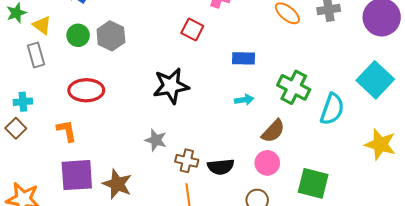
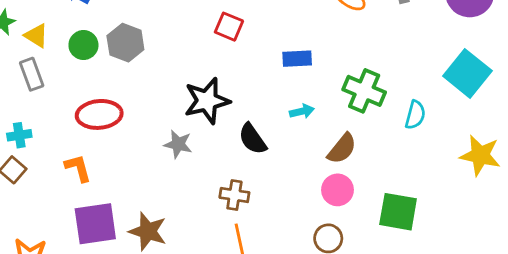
cyan semicircle: (332, 109) -> (415, 115), size x0.7
gray star: (156, 140) -> (178, 144), moved
black semicircle: (221, 167) -> (253, 139), moved, turned 65

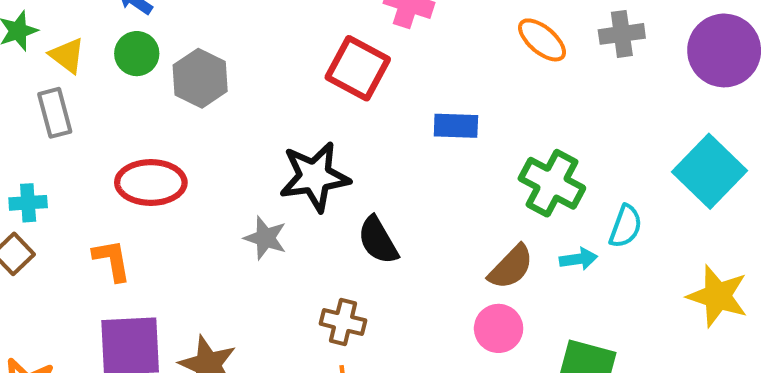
red square: (229, 27) -> (358, 68), size x1.4
green circle: (83, 45) -> (137, 54), moved
cyan arrow: (302, 111) -> (578, 259), moved

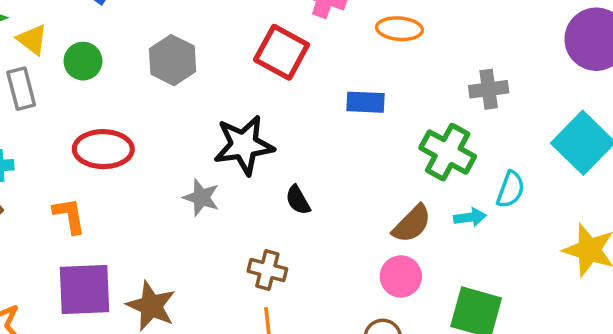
gray cross: (622, 34) -> (489, 89), moved
orange ellipse: (542, 40) -> (400, 29), moved, turned -36
green circle: (137, 54) -> (83, 61), moved
gray hexagon: (200, 78) -> (173, 60), moved
black semicircle: (378, 240) -> (298, 200), size x0.7

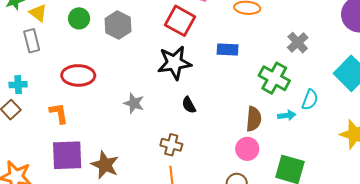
green circle: (83, 61) -> (79, 18), moved
gray cross: (489, 89) -> (298, 43), turned -35
black star: (244, 145) -> (174, 63), moved
brown semicircle: (412, 224) -> (254, 119), turned -40

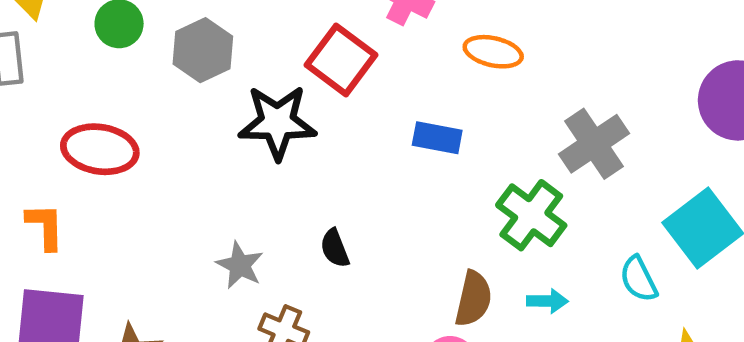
gray cross: (298, 43) -> (594, 144), size x1.4
black star: (174, 63) -> (277, 122), moved
cyan semicircle: (310, 100) -> (639, 279), moved, turned 125
gray star: (134, 103) -> (240, 265), moved

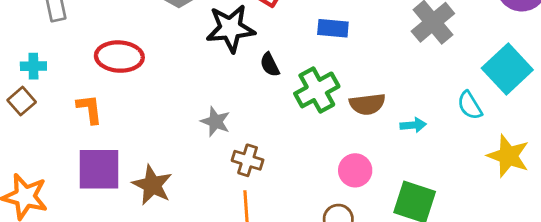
green cross: (531, 215) -> (317, 90), moved, turned 30
black semicircle: (335, 248) -> (270, 65), moved
brown semicircle: (473, 299) -> (367, 104), moved, turned 76

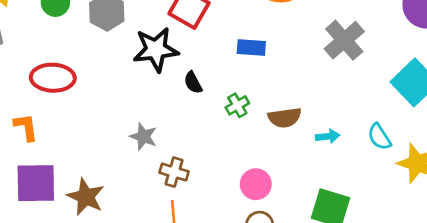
green cross: (317, 90) -> (237, 105), size x0.6
cyan semicircle: (470, 105) -> (379, 137), moved
pink circle: (355, 170) -> (256, 184), moved

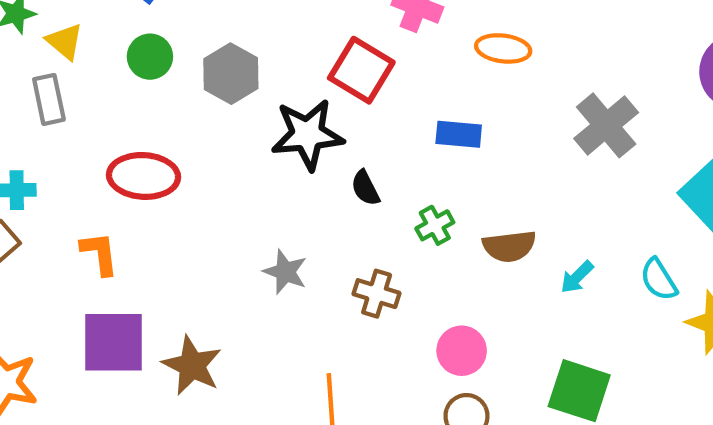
cyan arrow: (328, 136) -> (577, 277), turned 140
brown cross: (174, 172) -> (377, 294), moved

